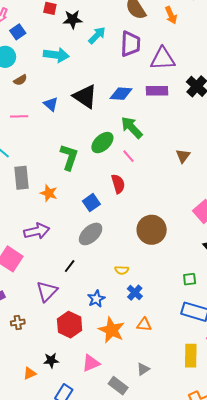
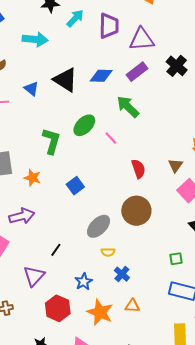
purple rectangle: (157, 91) -> (137, 72), turned -35
green arrow: (132, 127) -> (128, 107), moved
brown triangle: (183, 156) -> (175, 166), moved
red semicircle: (118, 184) -> (138, 169), moved
gray ellipse: (91, 234) -> (99, 226), moved

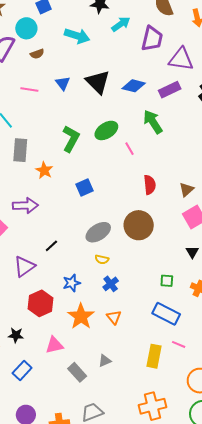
orange triangle: (132, 306) -> (114, 317), turned 35

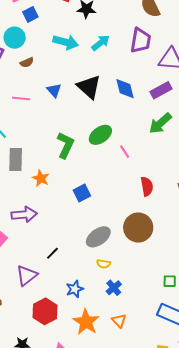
cyan arrow: (121, 24) -> (101, 43), moved
blue diamond: (134, 86) -> (125, 89), turned 65
green arrow: (153, 122) -> (160, 123), moved, turned -95

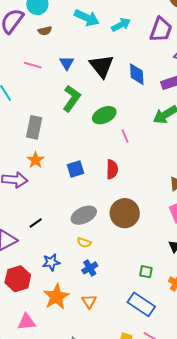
green L-shape: (65, 145) -> (72, 98), moved
gray rectangle: (16, 160) -> (34, 127), moved
orange star: (41, 178) -> (35, 160), moved
red semicircle: (147, 186) -> (112, 169), moved

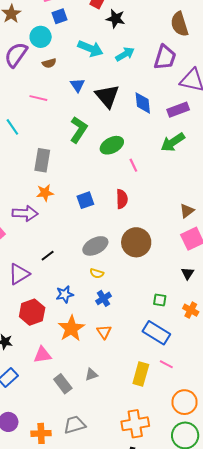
blue triangle: (67, 63) -> (77, 85), moved
orange star: (35, 160) -> (45, 193), turned 30

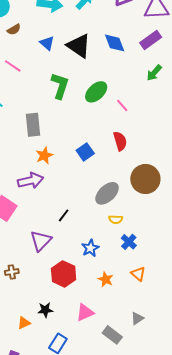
pink line: (38, 98) -> (13, 66), turned 36
green arrow: (173, 142) -> (154, 73), size x0.7
orange star: (71, 328) -> (106, 279), size x0.6

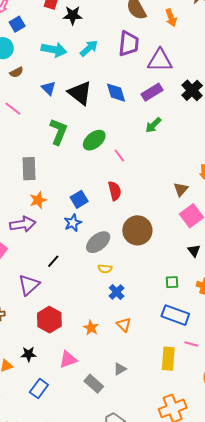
blue star: (90, 248) -> (73, 223), moved

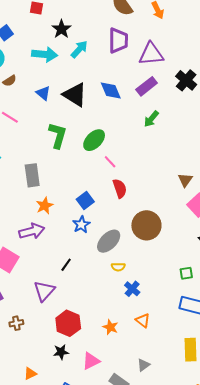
black star: (73, 15) -> (61, 29), moved, turned -30
pink line: (119, 155) -> (110, 162), moved
black star: (29, 354) -> (61, 352), moved

